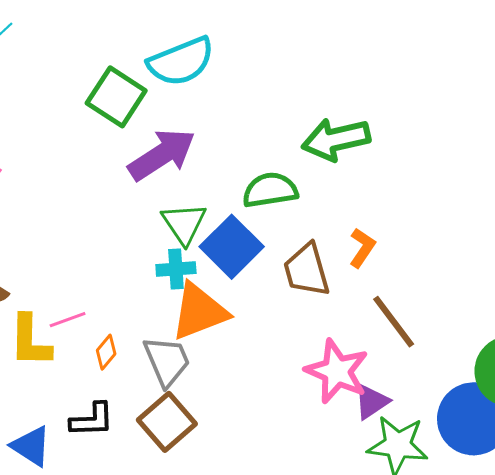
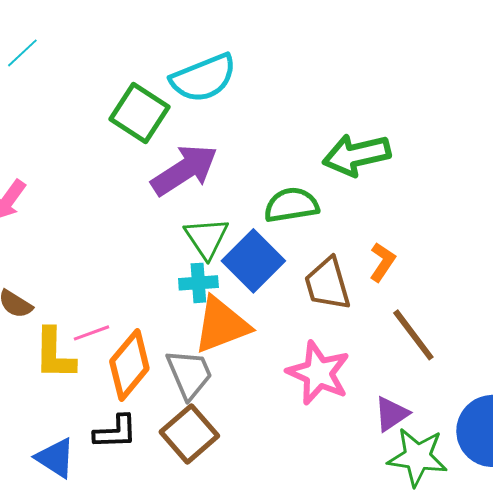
orange diamond: (106, 352) -> (129, 365), size x2.0
pink star: (337, 371) -> (318, 373), moved

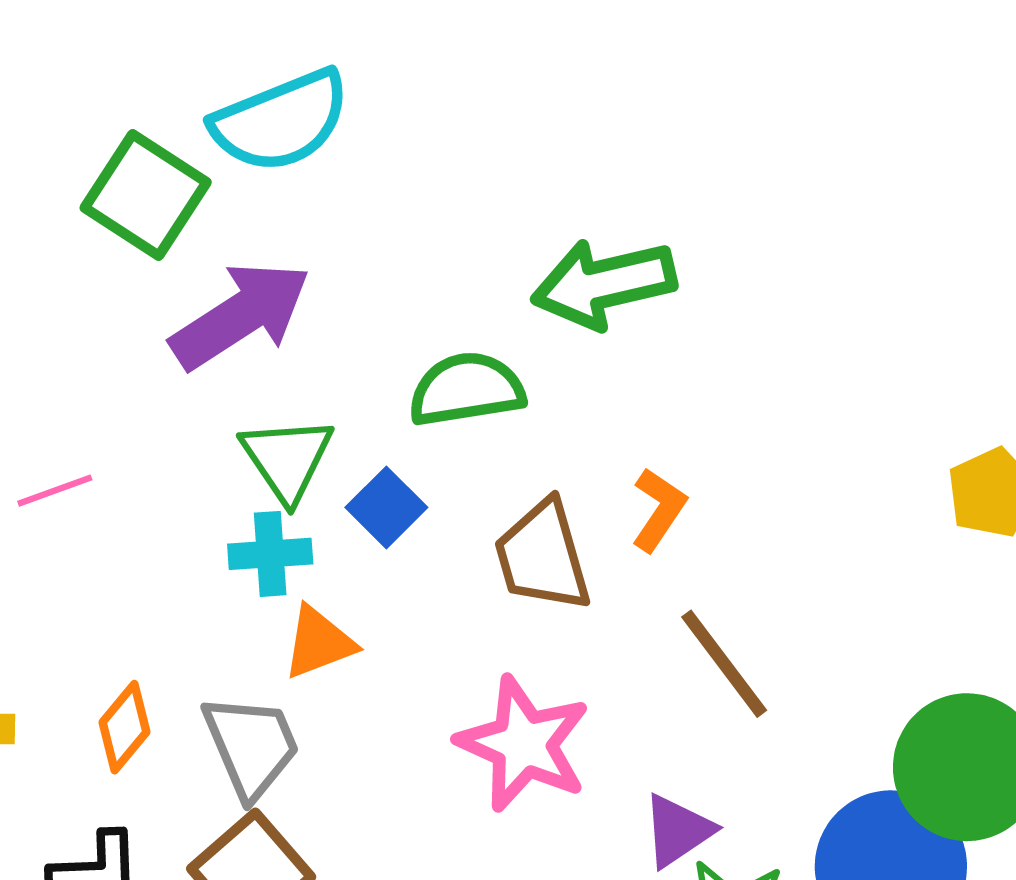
blue square: (253, 261) -> (386, 507), size x0.6
orange triangle: (221, 325) -> (319, 643), size x0.6
pink line: (91, 333) -> (55, 491), moved
orange diamond: (129, 365) -> (124, 727), size x0.6

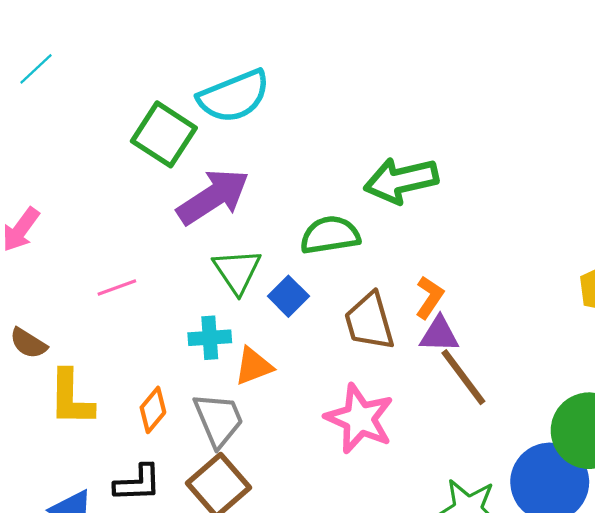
cyan cross: (270, 554) -> (210, 338), moved
purple triangle: (678, 831) -> (439, 334), moved, turned 36

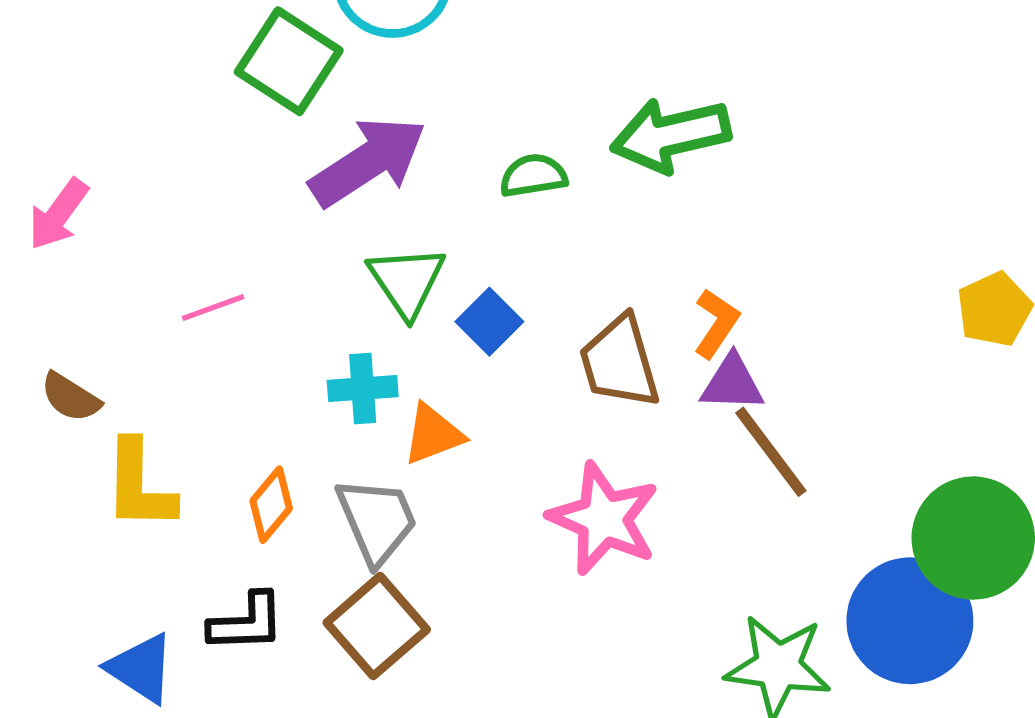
green semicircle: (330, 235) -> (533, 176), moved, size x0.7

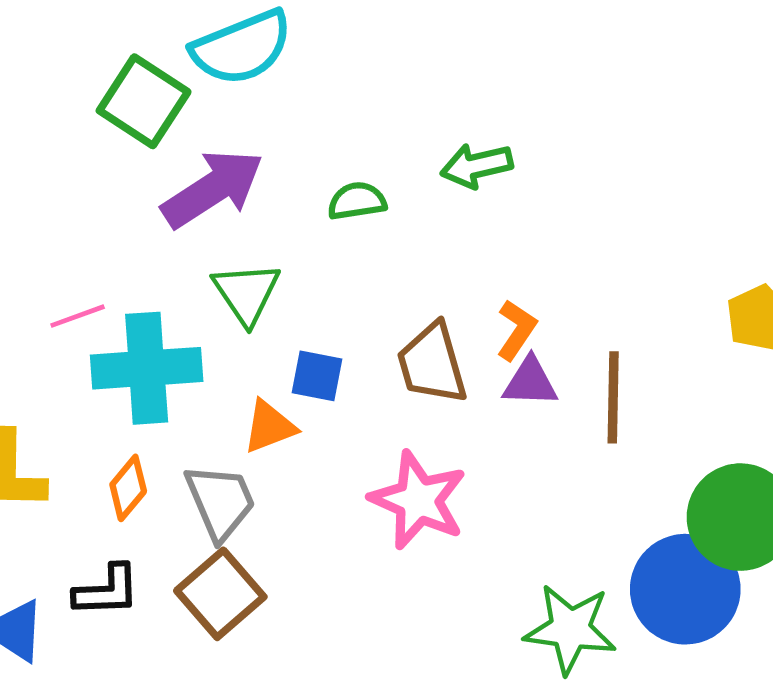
green arrow: (671, 135) -> (477, 166), size x0.7
blue square: (489, 322) -> (317, 376), moved, turned -34
cyan cross: (363, 388) -> (147, 368), moved, size x1.8
brown line: (771, 452) -> (613, 397), moved, turned 38

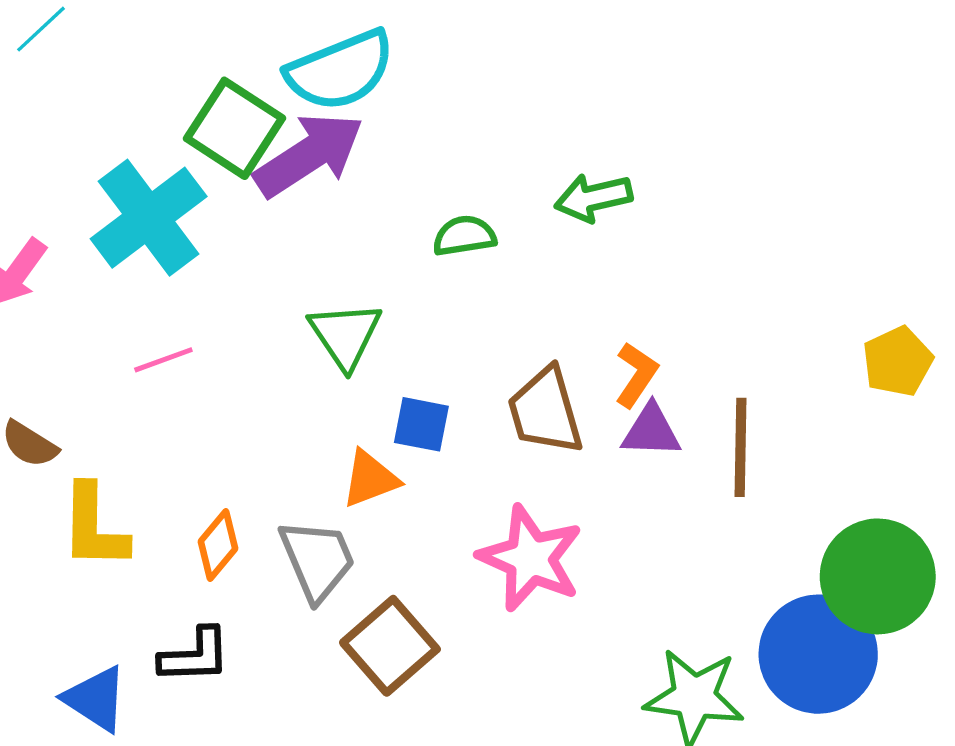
purple arrow: (213, 189) -> (309, 155), moved
cyan cross: (147, 368) -> (149, 218), moved, turned -33
brown square: (220, 594) -> (390, 646), moved

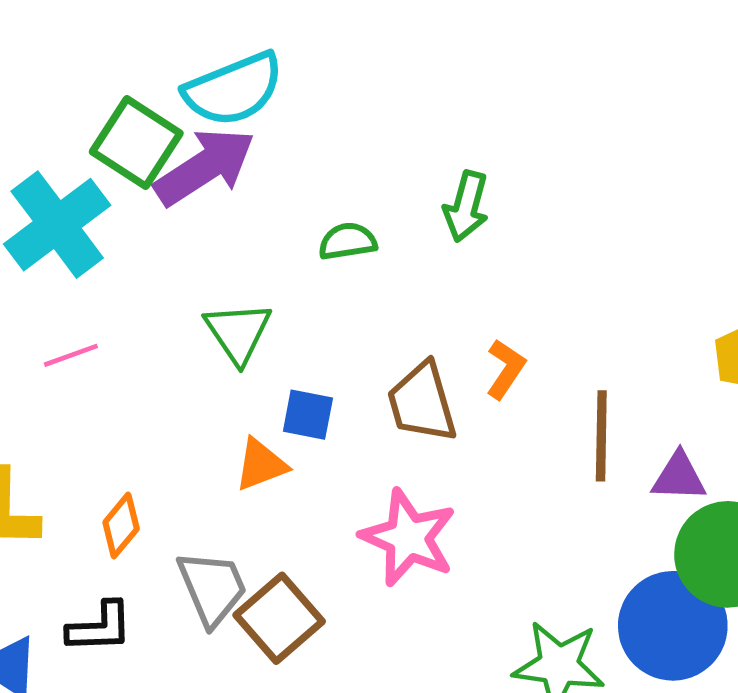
green arrow: (593, 198) -> (466, 206), turned -62
purple triangle: (651, 431) -> (679, 477), moved
gray trapezoid: (317, 560) -> (212, 588), moved

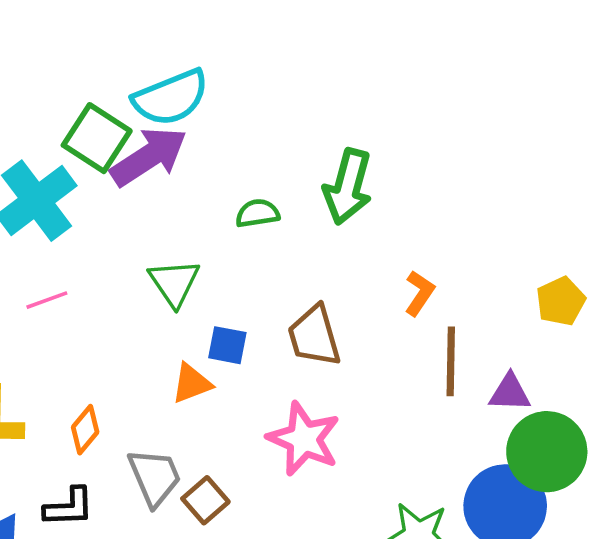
green arrow: (466, 206) -> (348, 187), size x1.4
orange L-shape: (506, 369) -> (420, 293), moved
brown square: (279, 618) -> (205, 500), size x0.7

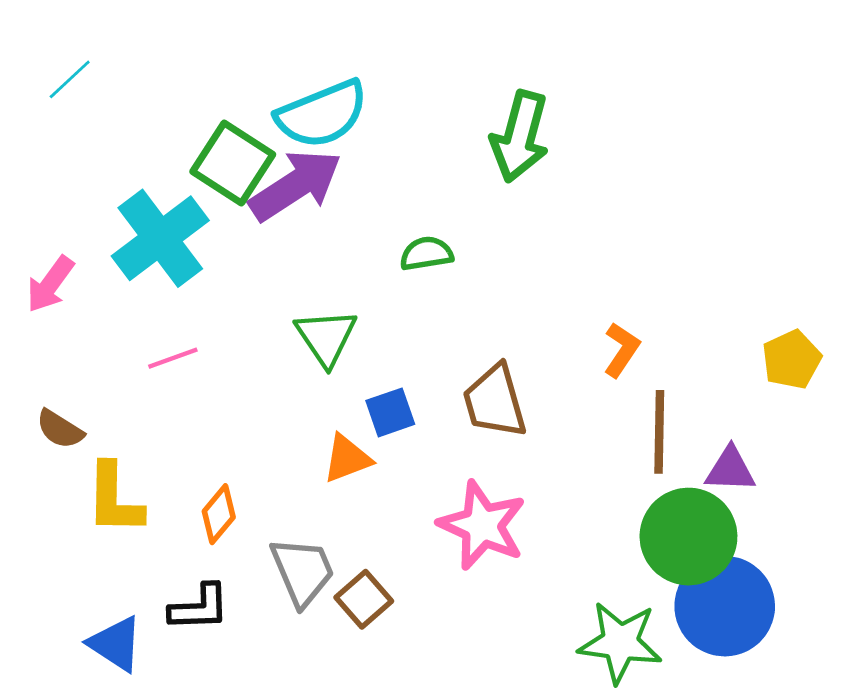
green arrow: (348, 187) -> (520, 137), moved
blue square: (227, 345) -> (390, 412), turned -30
green circle: (547, 452) -> (688, 537), moved

